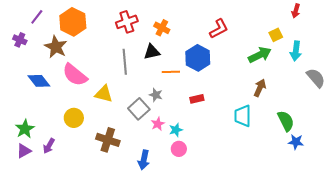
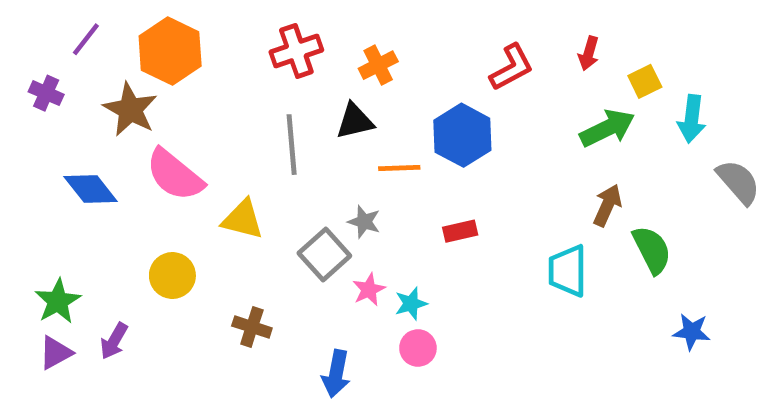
red arrow: (296, 11) -> (589, 53), moved
orange cross: (162, 28) -> (378, 65), turned 35
green semicircle: (286, 121) -> (652, 250), moved
brown cross: (108, 140) -> (252, 327), size x0.7

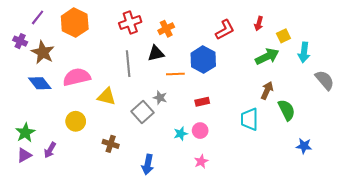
brown star: (130, 109) -> (43, 52), moved
pink semicircle: (175, 175) -> (77, 77), turned 128
pink star: (369, 290) -> (201, 161), moved
pink circle: (418, 348) -> (200, 131), moved

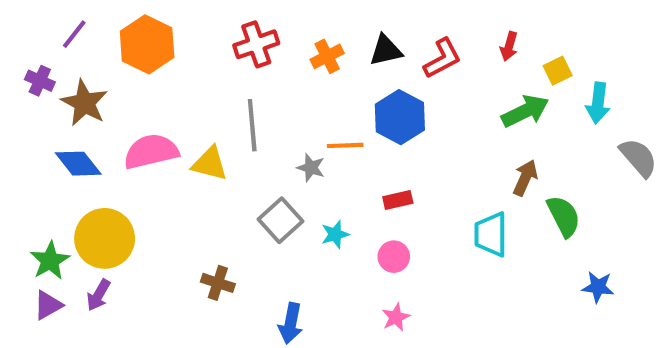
black triangle: (156, 53) -> (386, 50), moved
yellow triangle: (107, 97) -> (210, 164), moved
gray star: (160, 98) -> (311, 168), moved
yellow circle: (76, 121) -> (105, 238), moved, size x1.5
cyan star: (181, 134) -> (335, 234), moved

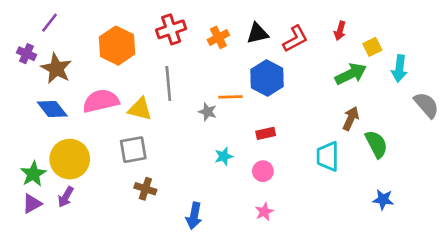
orange hexagon: (147, 44) -> (117, 46), moved
gray square: (281, 220) -> (133, 150), moved, turned 32
blue star: (598, 287) -> (383, 200), moved

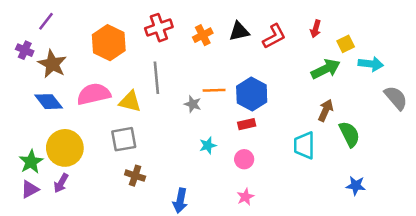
cyan arrow: (399, 69) -> (371, 64), turned -90
blue hexagon: (267, 78) -> (252, 94), moved

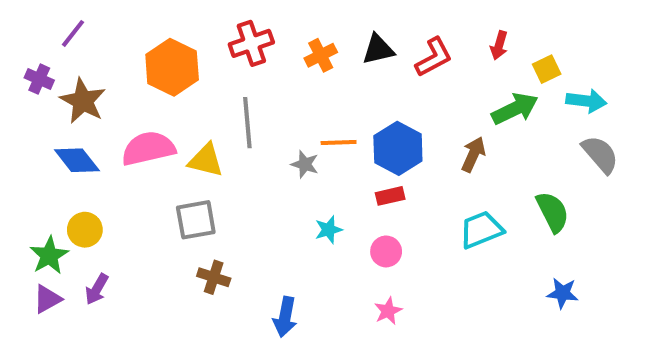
gray semicircle: (396, 98) -> (600, 154), moved
brown arrow: (326, 110) -> (473, 154), moved
cyan trapezoid: (304, 145) -> (481, 230), turned 68
yellow circle: (65, 148) -> (85, 230), moved, size x0.6

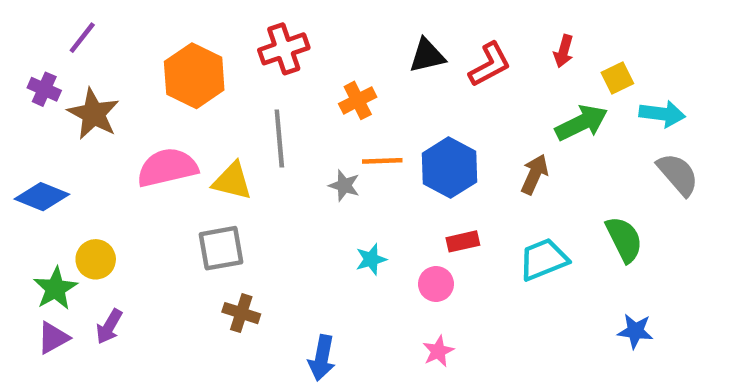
orange cross: (321, 55) -> (358, 100), moved
blue diamond: (77, 160) -> (42, 197), moved, turned -30
red rectangle: (390, 196) -> (463, 241), moved

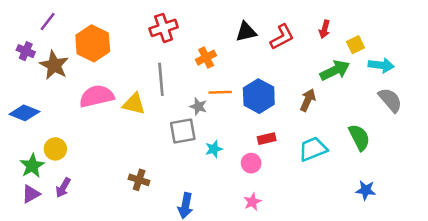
orange hexagon: (194, 76) -> (93, 43), moved
gray square: (221, 248) -> (183, 131), moved

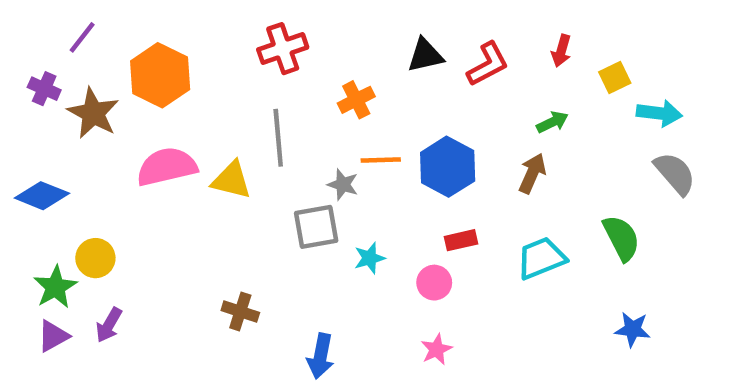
green arrow: (335, 70) -> (552, 122), moved, size x0.6

